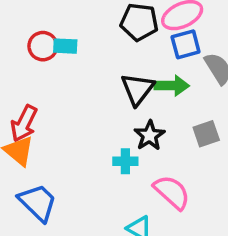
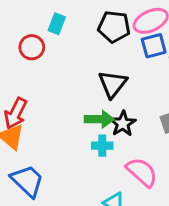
cyan rectangle: (65, 46) -> (57, 24), moved, turned -72
green arrow: (172, 86) -> (99, 119), moved

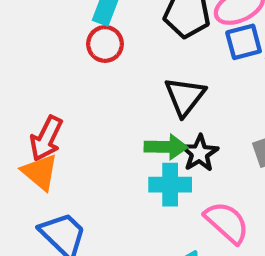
red circle: (32, 47) -> (105, 44), moved
cyan cross: (102, 146) -> (170, 185), size x1.4

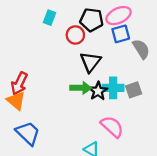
red circle: (105, 44) -> (75, 35), moved
cyan cross: (170, 185) -> (113, 88), moved

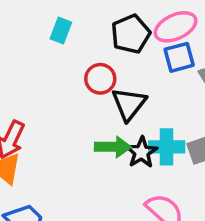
black pentagon: (92, 20) -> (131, 34), turned -30
red circle: (75, 35) -> (100, 79), moved

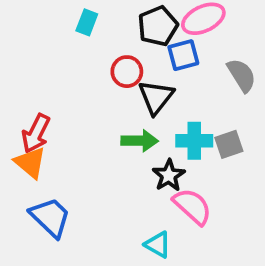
blue square: (179, 57) -> (183, 55), moved
black star: (142, 152) -> (169, 175), moved

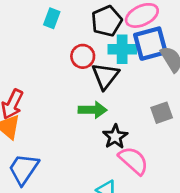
blue square: (183, 55) -> (150, 44), moved, size x1.4
cyan cross: (194, 141) -> (122, 49), moved
blue trapezoid: (50, 217) -> (24, 169), turned -100

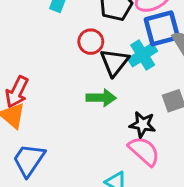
cyan cross: (122, 49) -> (143, 55), moved, turned -32
black star: (115, 137) -> (143, 124), moved, turned -30

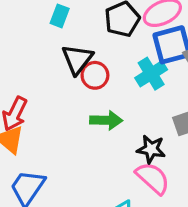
red circle: (91, 42) -> (95, 75), moved
black triangle: (114, 62) -> (77, 59), moved

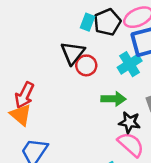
cyan rectangle: (60, 16) -> (87, 22), moved
green arrow: (106, 120) -> (113, 99), moved

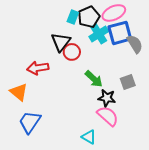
cyan cross: (130, 64) -> (99, 34), moved
red arrow: (24, 95) -> (38, 68), moved, turned 55
green arrow: (113, 99) -> (94, 79), turned 42

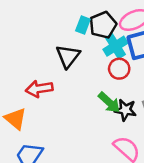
red circle: (72, 52) -> (119, 69), moved
black star: (107, 98) -> (125, 110), moved

